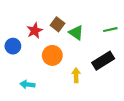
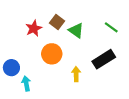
green line: (110, 30) -> (111, 27), turned 48
blue circle: (13, 46) -> (11, 68), moved
cyan arrow: (27, 84) -> (26, 84), turned 72

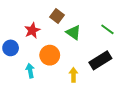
brown square: (57, 22) -> (57, 16), moved
blue circle: (11, 68) -> (11, 48), moved
cyan arrow: (26, 84) -> (30, 71), moved

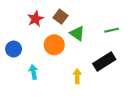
green line: (107, 29) -> (112, 30), turned -48
red star: (32, 30) -> (35, 19), moved
orange circle: (50, 55) -> (54, 45), moved

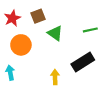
brown square: (61, 17) -> (38, 16), turned 32
orange circle: (54, 45) -> (21, 45), moved

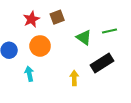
green triangle: (55, 33) -> (84, 37), moved

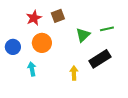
green triangle: (84, 37) -> (83, 35), turned 42

